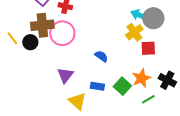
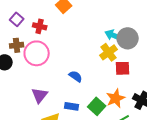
brown cross: (42, 25) -> (17, 45), size x0.6

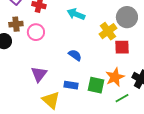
cyan arrow: (114, 35) -> (76, 14), moved
pink circle: (37, 53) -> (36, 32), size x0.7
green square: (97, 106) -> (96, 85), turned -30

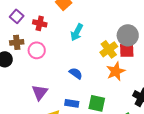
cyan arrow: (76, 14) -> (77, 32), turned -84
red square: (122, 47) -> (127, 50), moved
orange star: (115, 77) -> (116, 71), moved

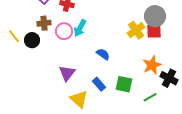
cyan arrow: (77, 32) -> (80, 28), moved
orange star: (116, 71) -> (152, 65), moved
blue rectangle: (72, 103) -> (99, 84), turned 40

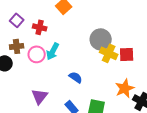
gray circle: (155, 16) -> (101, 39), moved
yellow cross: (136, 30) -> (109, 53), turned -30

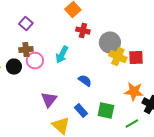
red cross: (40, 27) -> (83, 31), moved
pink circle: (37, 54) -> (35, 61), moved
orange star: (125, 88) -> (134, 92), turned 30

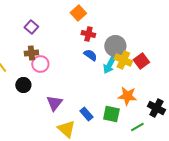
cyan arrow: (62, 55) -> (109, 65), moved
red square: (136, 58) -> (141, 61), turned -35
black circle: (14, 67) -> (23, 85), moved
blue semicircle: (85, 81) -> (90, 55), moved
orange star: (134, 92) -> (127, 96), moved

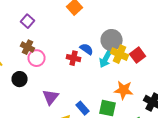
red cross: (88, 34) -> (74, 58), moved
brown cross: (31, 53) -> (28, 47), turned 32

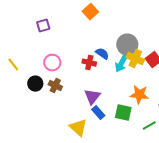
purple square: (28, 21) -> (43, 26), turned 32
brown cross: (28, 47) -> (55, 86), moved
purple triangle: (51, 97) -> (92, 97), moved

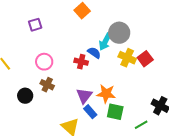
gray circle: (127, 45) -> (119, 33), moved
cyan arrow: (121, 64) -> (105, 42), moved
black circle: (35, 84) -> (25, 96), moved
orange star: (139, 95) -> (106, 94), moved

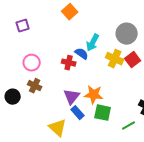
gray circle: (119, 33) -> (127, 34), moved

